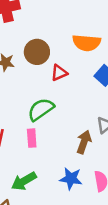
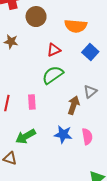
brown circle: (37, 52) -> (36, 17), moved
green semicircle: (41, 109) -> (53, 75), moved

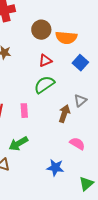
brown circle: (36, 17) -> (41, 30), moved
blue star: (63, 134) -> (55, 168), moved
pink semicircle: (87, 136) -> (77, 144), turned -49

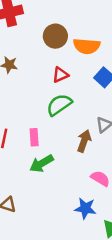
green arrow: (18, 144) -> (42, 163), moved
blue star: (55, 168) -> (85, 208), moved

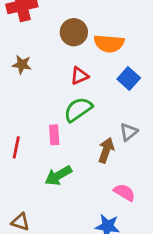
pink rectangle: (34, 137) -> (54, 135), moved

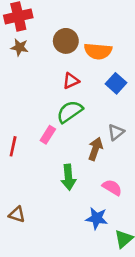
brown star: (22, 65) -> (20, 47), moved
pink rectangle: (54, 135) -> (48, 135), turned 36
green arrow: (58, 176) -> (68, 177), moved, turned -65

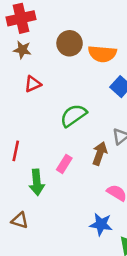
red triangle: (71, 81) -> (33, 84), moved
pink rectangle: (48, 135) -> (64, 164), moved
green arrow: (68, 177) -> (37, 182), moved

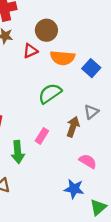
orange semicircle: (102, 54) -> (63, 58), moved
red triangle: (33, 84) -> (30, 51), moved

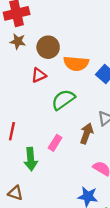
brown circle: (46, 30) -> (48, 47), moved
red triangle: (30, 51) -> (39, 75), moved

